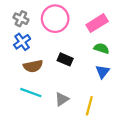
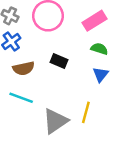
gray triangle: (62, 99) -> (55, 121), moved, size x1.6

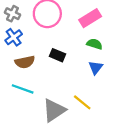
yellow line: (86, 112) -> (82, 102), turned -66

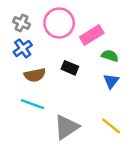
pink rectangle: (90, 18) -> (92, 35), moved
yellow line: (82, 102) -> (111, 126), moved

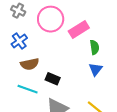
gray cross: (22, 23) -> (18, 11), moved
green semicircle: (110, 56) -> (94, 47), turned 64
black rectangle: (70, 68) -> (53, 79), moved

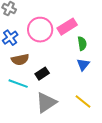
pink circle: (51, 19) -> (40, 30), moved
black rectangle: (53, 79) -> (42, 74), turned -56

